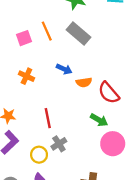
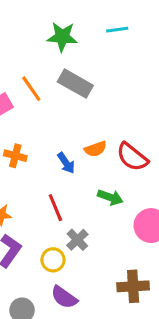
blue arrow: (64, 69) -> (66, 163), moved, turned 42
green arrow: (99, 120) -> (110, 197), moved

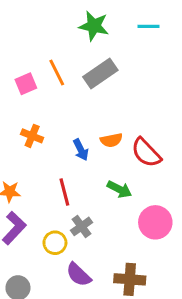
gray rectangle: (75, 84) -> (100, 73), turned -72
purple semicircle: (64, 297) -> (79, 275), moved

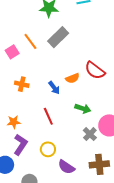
red semicircle: (146, 153) -> (95, 70), moved
gray cross: (81, 226) -> (90, 134), moved

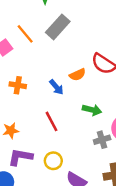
gray cross: (90, 134) -> (102, 140), turned 32
purple L-shape: (20, 145) -> (20, 157), turned -110

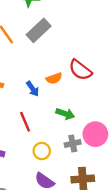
yellow circle: (53, 161) -> (42, 151), moved

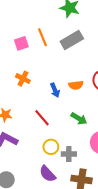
red line: (25, 122) -> (42, 118), turned -30
gray cross: (73, 144) -> (69, 154), moved

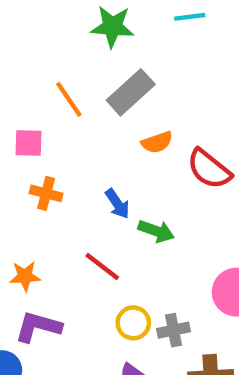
pink square: (21, 43) -> (28, 143), moved, turned 32
orange semicircle: (76, 85) -> (157, 142), moved
green arrow: (79, 119) -> (156, 231), moved

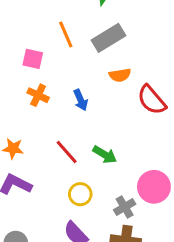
blue arrow: (117, 204) -> (81, 100), moved
green arrow: (156, 231) -> (105, 155), moved
gray cross: (173, 330) -> (125, 207), moved, turned -30

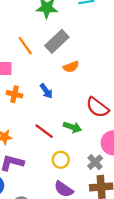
red semicircle: (152, 100) -> (97, 107), moved

